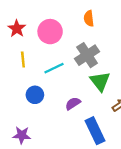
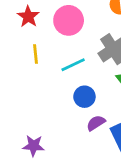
blue circle: (35, 95) -> (84, 97), moved
purple semicircle: (73, 103) -> (96, 123), moved

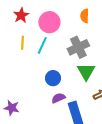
cyan line: (73, 65) -> (42, 45), moved, turned -48

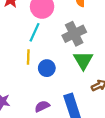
yellow line: (22, 43) -> (28, 57), moved
purple semicircle: (58, 98) -> (42, 106), moved

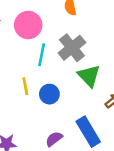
cyan line: (34, 32) -> (42, 55), moved

